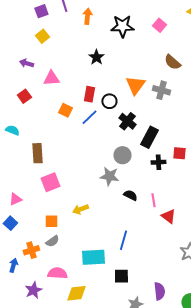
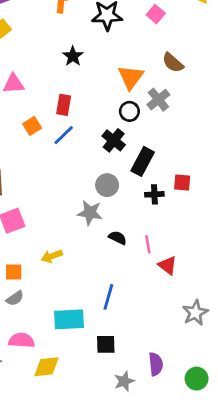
orange triangle: (135, 85) -> (131, 77), moved
gray cross: (161, 90) -> (158, 100), turned 36
black circle: (109, 101) -> (129, 111), moved
orange square: (65, 110) -> (32, 126), turned 32

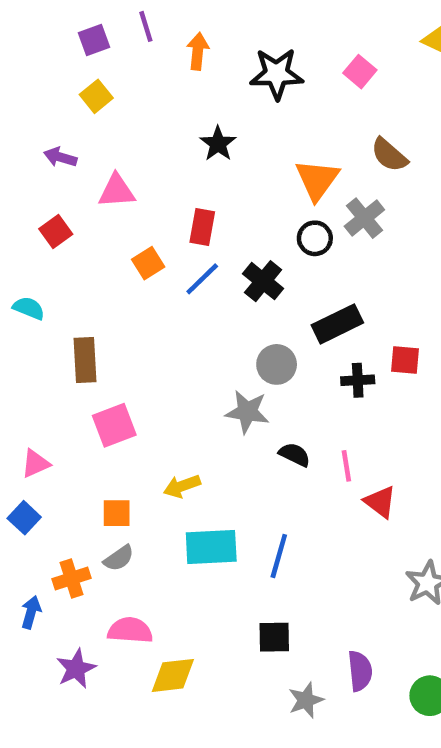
black cross: (114, 140) -> (263, 281), moved
black rectangle: (143, 161) -> (337, 324), turned 36
cyan rectangle: (69, 319) -> (211, 547), moved

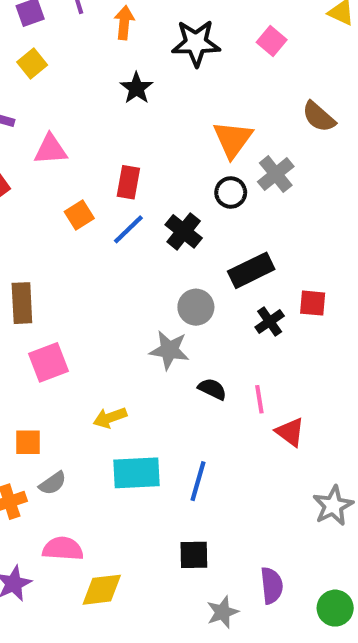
black star: (218, 144) -> (137, 88), moved
brown semicircle: (389, 155) -> (319, 117), moved
black cross: (358, 380) -> (270, 321), turned -32
orange square: (117, 513) -> (28, 442), moved

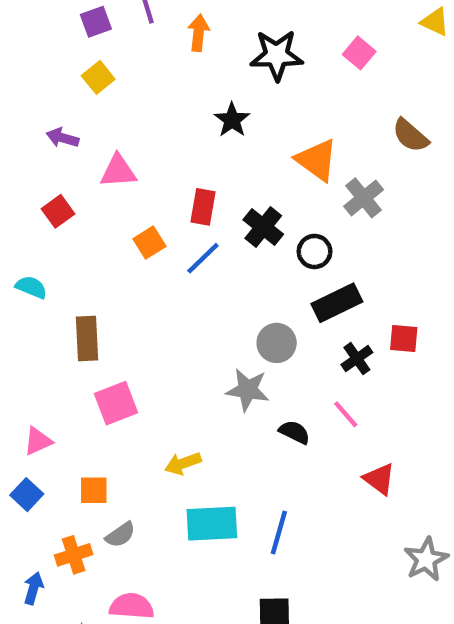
black star: (137, 88) -> (232, 120), moved
orange triangle: (233, 139) -> (317, 160), turned -30
black circle: (231, 192) -> (315, 251), moved
black cross: (184, 231) -> (263, 227), moved
pink line: (259, 399) -> (346, 414), moved, turned -32

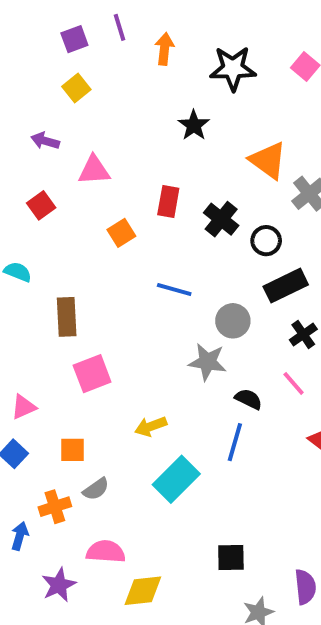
blue line: (203, 258) -> (174, 290), moved, turned 60
cyan rectangle: (212, 524) -> (176, 479), turned -42
blue line: (279, 533) -> (235, 442), moved

